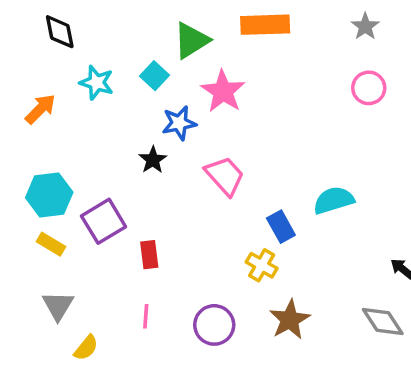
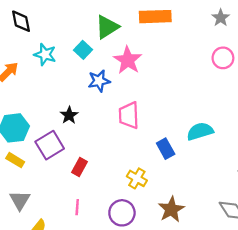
black star: (153, 160) -> (69, 115), moved
pink trapezoid: (225, 176) -> (129, 115), turned -140
red rectangle: (149, 255) -> (79, 167), turned 36
yellow cross: (262, 265) -> (137, 178), moved

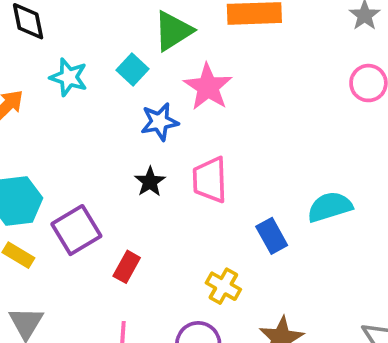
black star: (69, 115) -> (150, 182), moved

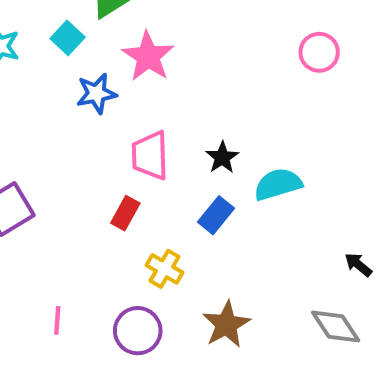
black star: (150, 182) -> (222, 157), moved
blue rectangle: (272, 236) -> (216, 215), turned 68
red rectangle: (127, 267) -> (125, 213), moved

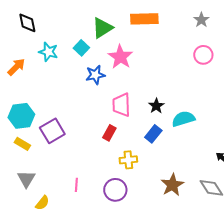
yellow cross: (164, 269) -> (128, 160), turned -36
brown star: (226, 324) -> (172, 185), moved

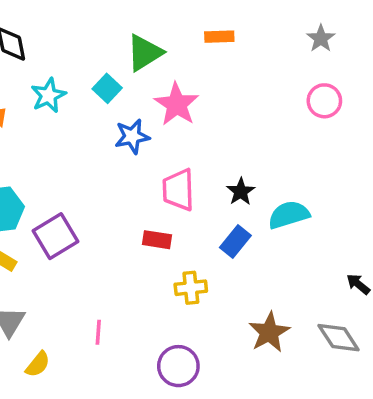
orange rectangle: (144, 19) -> (219, 37), size x0.6
cyan star: (48, 52) -> (48, 95), turned 30
red rectangle: (109, 133) -> (157, 240), turned 70
purple circle: (115, 190) -> (178, 366), moved

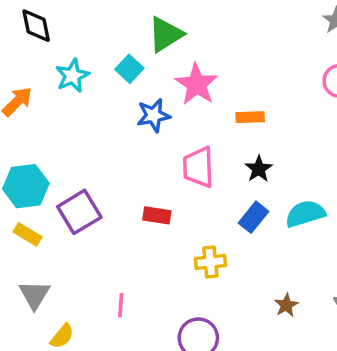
orange rectangle: (219, 37) -> (250, 117), moved
cyan semicircle: (289, 215) -> (305, 214), moved
red rectangle: (157, 240) -> (157, 215), moved
brown star: (269, 332) -> (286, 305), size x0.6

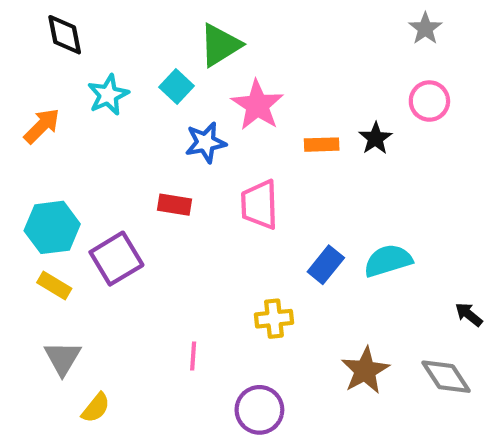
black star: (259, 169) -> (376, 138), moved
red rectangle: (157, 215) -> (174, 205), moved
pink line: (121, 305) -> (193, 356), moved
brown star: (286, 305) -> (365, 370), size x1.6

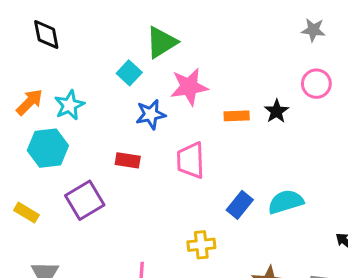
gray star: (425, 28) -> (313, 30), turned -30
cyan star: (108, 95) -> (69, 105), moved
pink star: (257, 105) -> (189, 87), turned 30
cyan hexagon: (52, 227) -> (48, 148), moved
yellow rectangle: (54, 285) -> (26, 213), moved

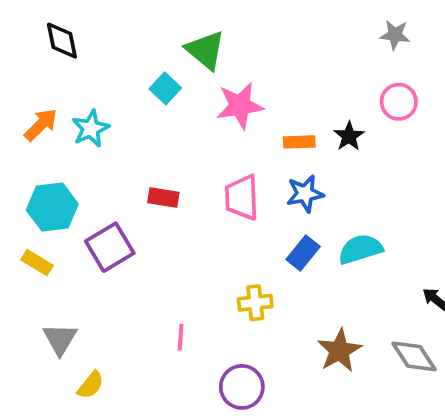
green triangle: (161, 42) -> (205, 50), turned -48
blue star: (151, 114) -> (305, 194), moved
cyan hexagon: (48, 148) -> (52, 207), moved

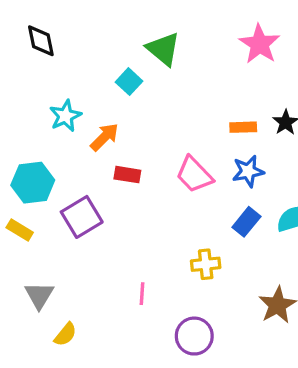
pink star: (240, 106) -> (259, 44), moved, turned -30
orange arrow: (41, 125) -> (105, 137), moved
pink trapezoid: (242, 197) -> (194, 175), turned -42

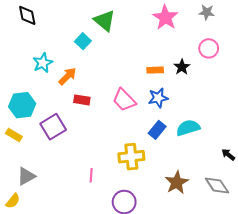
yellow cross: (206, 264) -> (131, 157), size x1.4
gray triangle: (39, 295) -> (26, 176), turned 30
yellow semicircle: (65, 334) -> (13, 201), moved

